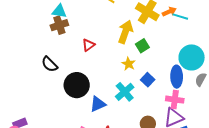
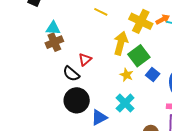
green square: (142, 46) -> (139, 56), size x1.5
black semicircle: (50, 64) -> (71, 74), moved
blue square: (148, 80) -> (153, 75), moved

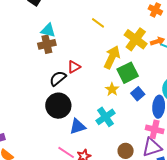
black semicircle: (71, 74) -> (58, 78), turned 90

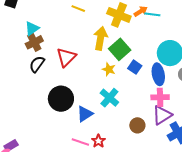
cyan triangle: (48, 30) -> (32, 28), turned -35
red triangle: (74, 67) -> (66, 57), size x1.5
black semicircle: (58, 78) -> (37, 64), moved

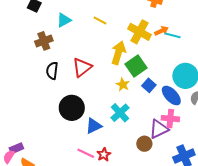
cyan triangle: (32, 28) -> (64, 20), moved
brown cross: (34, 42) -> (44, 41), moved
black semicircle: (37, 64) -> (52, 71), turned -36
blue ellipse: (158, 74) -> (171, 95), turned -40
purple triangle: (162, 115) -> (159, 129), moved

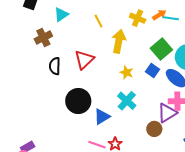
yellow line: (100, 21) -> (99, 21), moved, turned 40
yellow cross: (140, 32) -> (138, 18), size x0.7
green square: (136, 66) -> (161, 49), moved

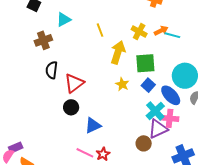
green square: (161, 49) -> (145, 63), moved, turned 30
red triangle: (84, 60) -> (74, 83), moved
black circle: (78, 101) -> (71, 107), size x0.6
cyan cross: (127, 101) -> (155, 111), moved

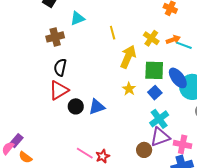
red triangle: (74, 83) -> (59, 90), moved
blue ellipse: (171, 95) -> (178, 78), moved
pink cross: (170, 118) -> (183, 144), moved
blue triangle: (93, 125) -> (97, 107), moved
purple rectangle: (16, 148) -> (16, 141), turned -32

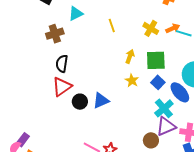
yellow arrow: (128, 57) -> (130, 56), moved, size x0.6
blue ellipse: (178, 78) -> (180, 92), moved

